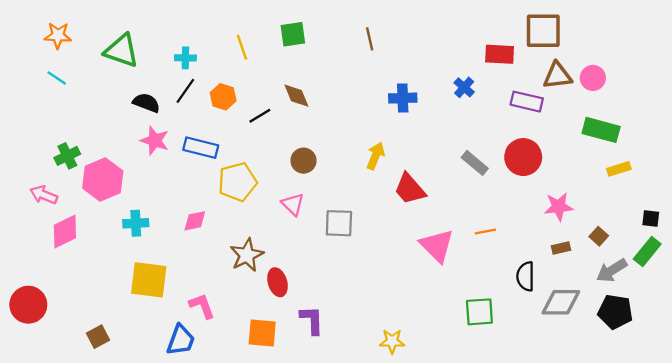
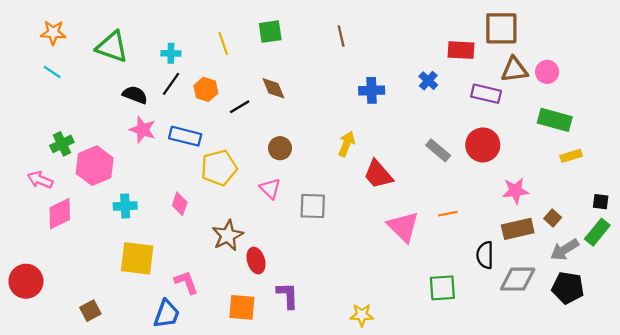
pink diamond: (195, 221) -> (180, 204), turned -60
brown rectangle: (561, 248) -> (518, 229), size x1.8

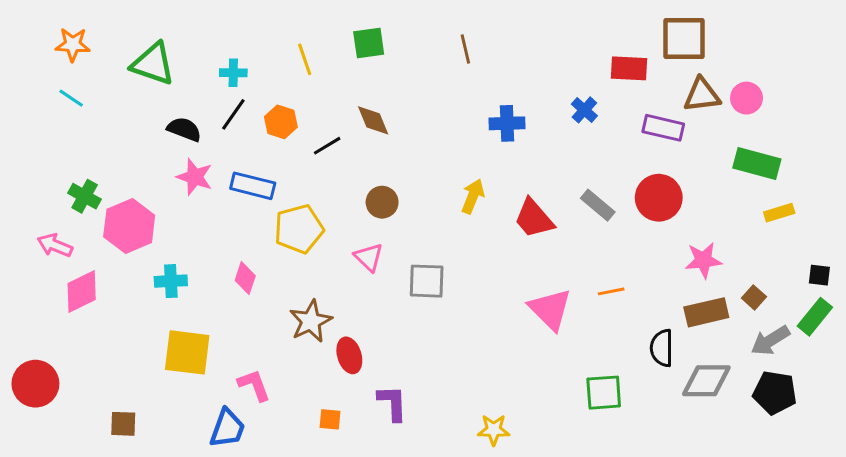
green cross: (62, 144) -> (85, 196), turned -35
red trapezoid: (378, 174) -> (534, 219), moved
orange square: (242, 307) -> (330, 419), size x0.6
brown square: (90, 311) -> (123, 424), turned 30

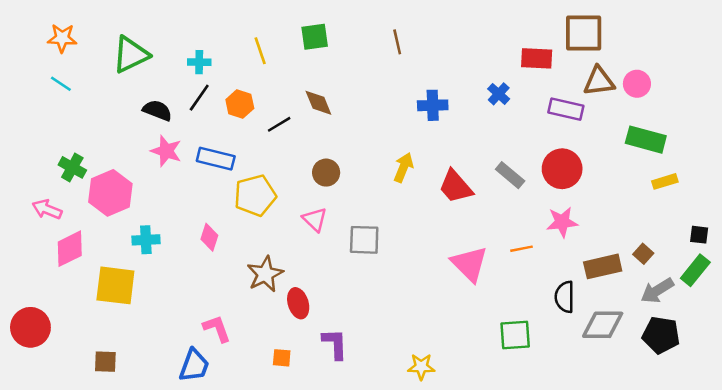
green triangle: (153, 64) -> (131, 55), turned -45
pink star: (703, 260) -> (562, 222), moved
yellow square: (187, 352) -> (115, 285), moved

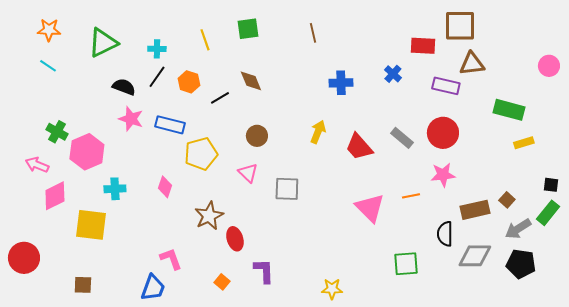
pink circle: (637, 84) -> (549, 66), moved
orange square: (282, 358) -> (222, 282), turned 35

